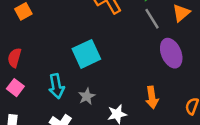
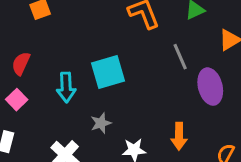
gray line: (152, 19) -> (180, 57), moved
cyan arrow: (56, 86) -> (66, 87), moved

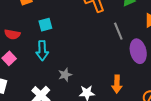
red semicircle: (21, 63) -> (12, 34), turned -105
cyan square: (108, 72) -> (45, 25), moved, size x0.6

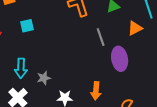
cyan arrow: (42, 51) -> (21, 68), moved

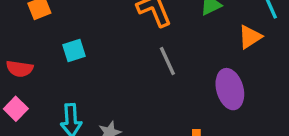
gray line: (101, 37) -> (167, 61), moved

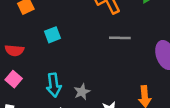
gray line: (167, 61) -> (120, 38), turned -60

